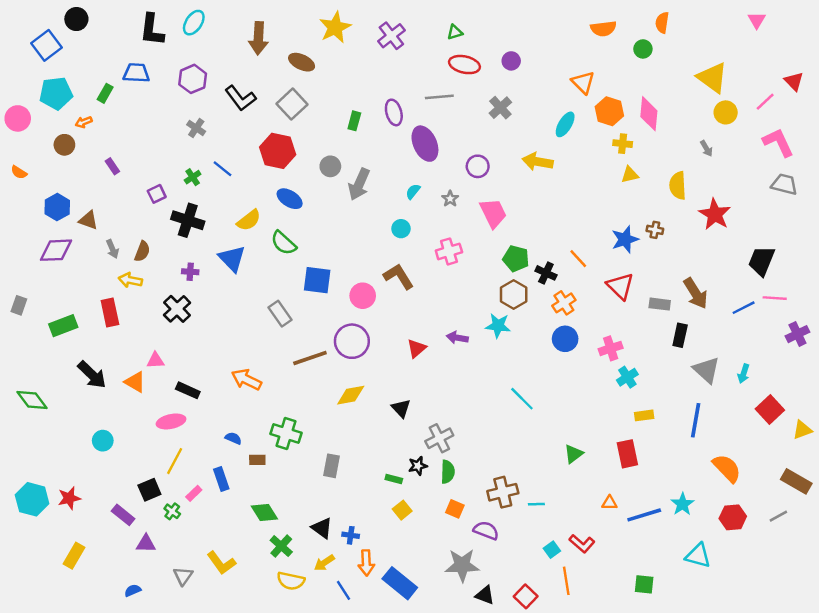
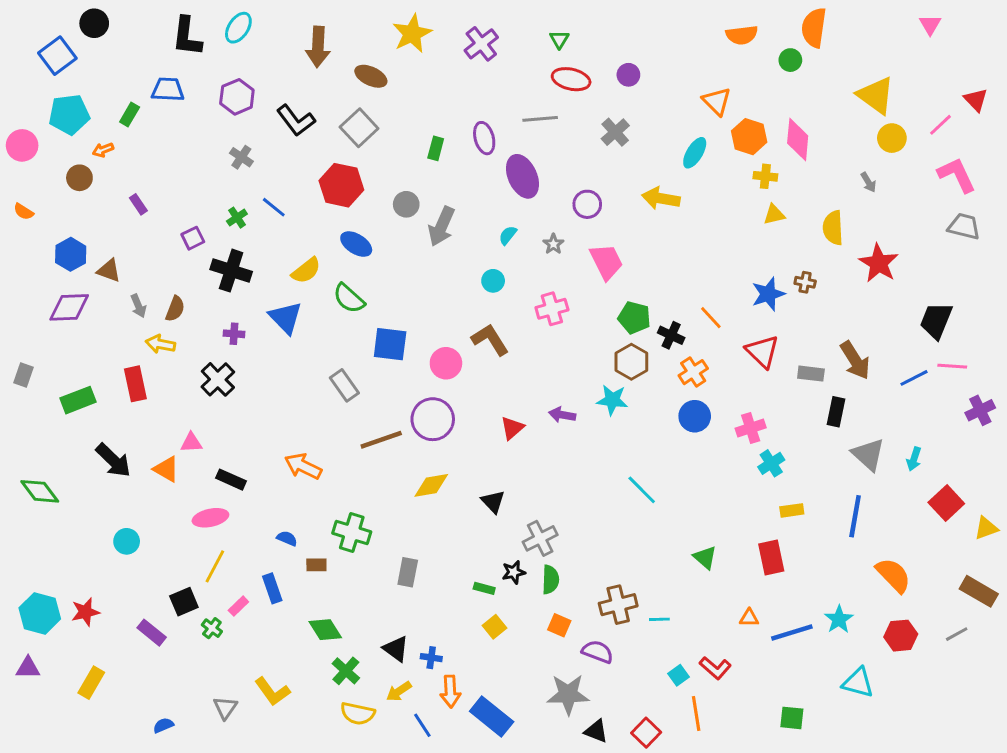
orange semicircle: (662, 23) -> (814, 28), size x1.5
green triangle: (455, 32) -> (559, 39), turned -42
green triangle: (573, 454) -> (705, 558), turned -42
purple triangle: (146, 544) -> (28, 668), moved

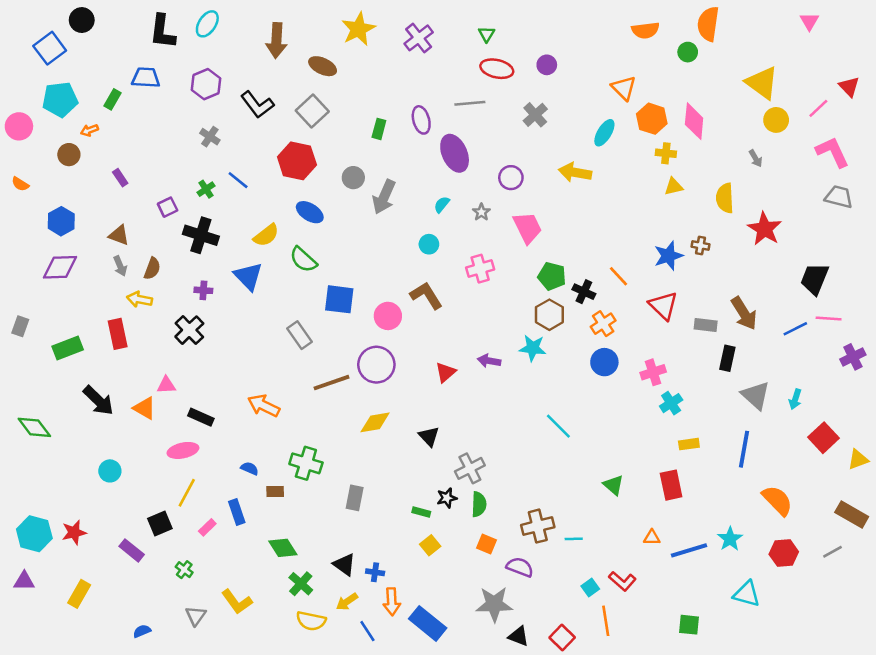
brown triangle: (109, 271) -> (119, 235), moved
green cross: (212, 628) -> (184, 570), moved

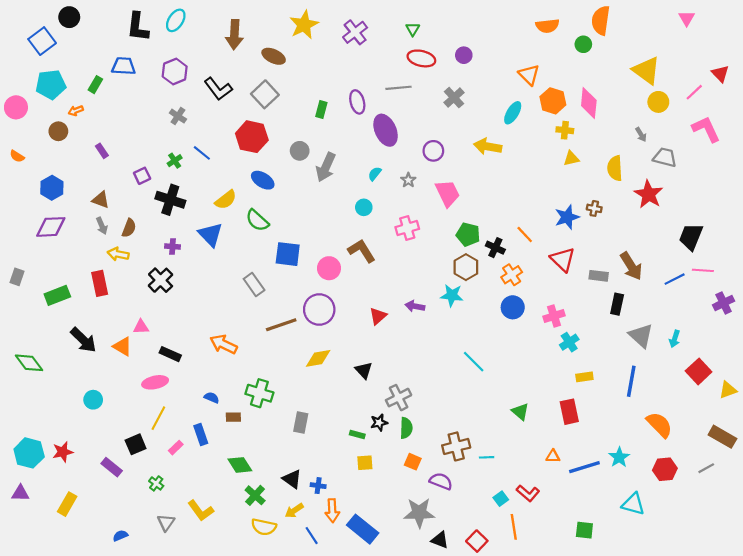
gray trapezoid: (839, 197) -> (665, 157), moved
yellow square: (430, 545) -> (365, 463), turned 35

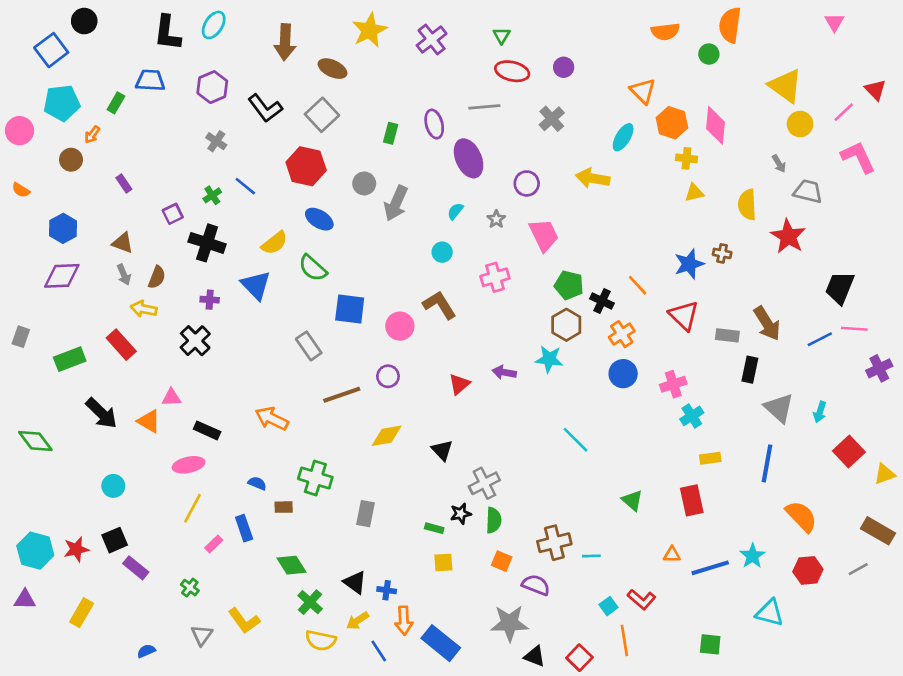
orange arrow: (76, 111) -> (92, 135), turned -32
red rectangle: (100, 283) -> (121, 345), turned -30
purple circle: (319, 310) -> (388, 376), size x0.6
black square: (136, 444) -> (115, 540), moved

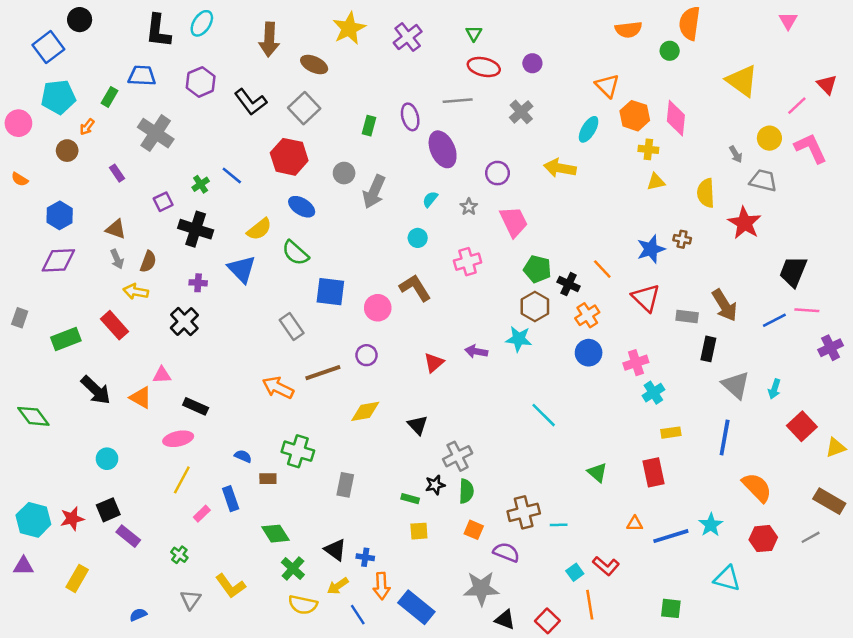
yellow circle: (800, 124) -> (769, 138), moved
gray cross: (216, 141) -> (156, 133), moved, size x1.8
orange arrow: (272, 419) -> (278, 388), moved

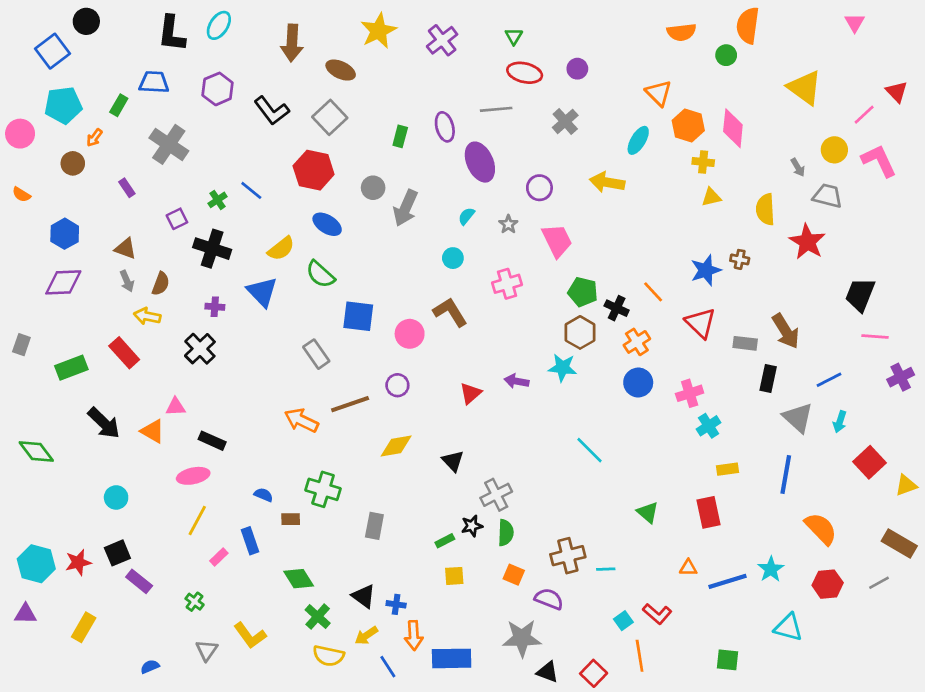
blue line: (774, 320) -> (829, 380), moved
green rectangle: (410, 499) -> (445, 541), turned -42
blue rectangle: (416, 607) -> (452, 658), turned -40

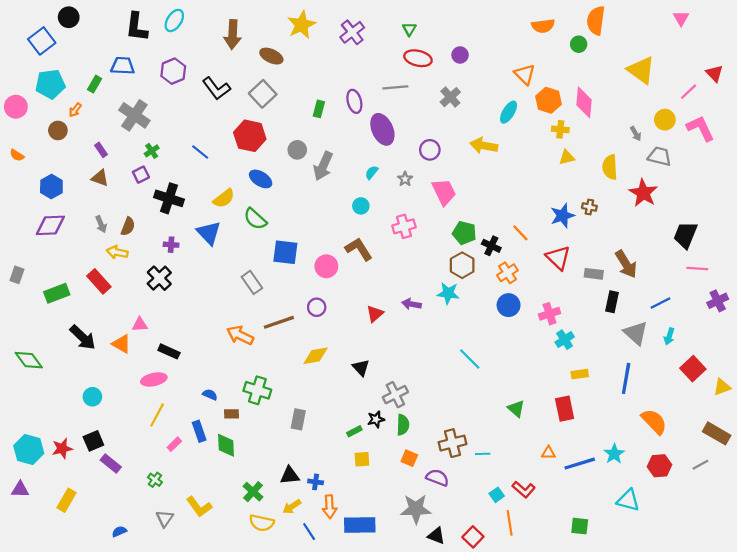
green cross: (218, 200) -> (152, 151), moved
brown triangle: (126, 249) -> (100, 178), moved
green diamond: (299, 579) -> (226, 445), moved, turned 30
black triangle: (364, 596) -> (290, 475), turned -42

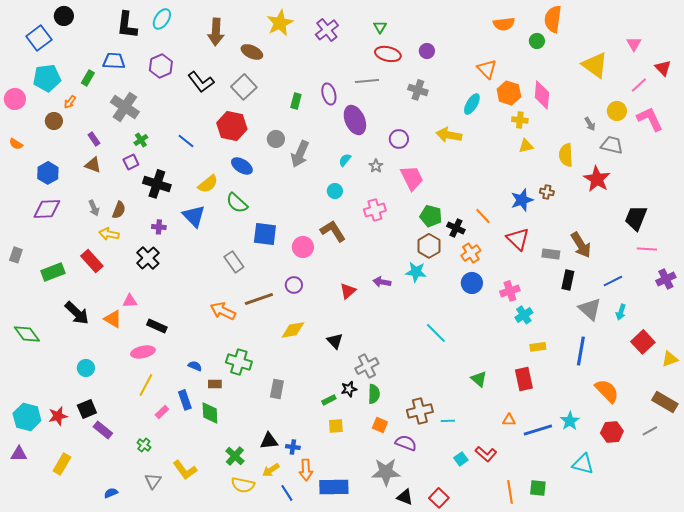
pink triangle: (681, 18) -> (634, 44), moved
gray cross: (450, 97) -> (418, 90), turned -30
orange line: (510, 523) -> (510, 492), moved

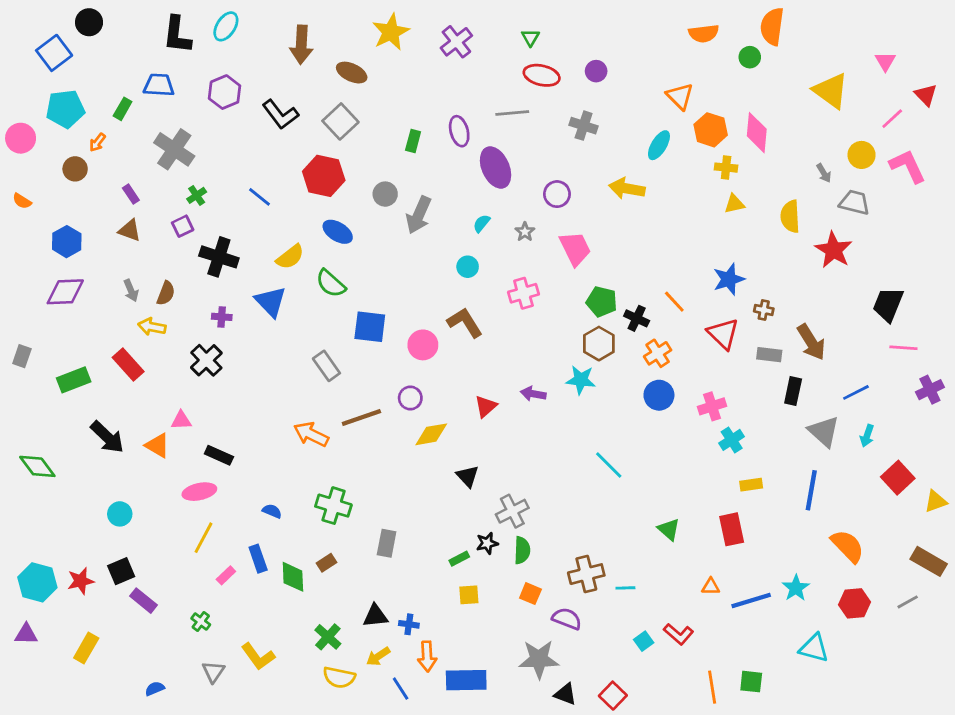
brown cross: (547, 192) -> (764, 310), moved
yellow diamond: (293, 330) -> (431, 434), moved
brown rectangle: (215, 384) -> (326, 563), moved, turned -32

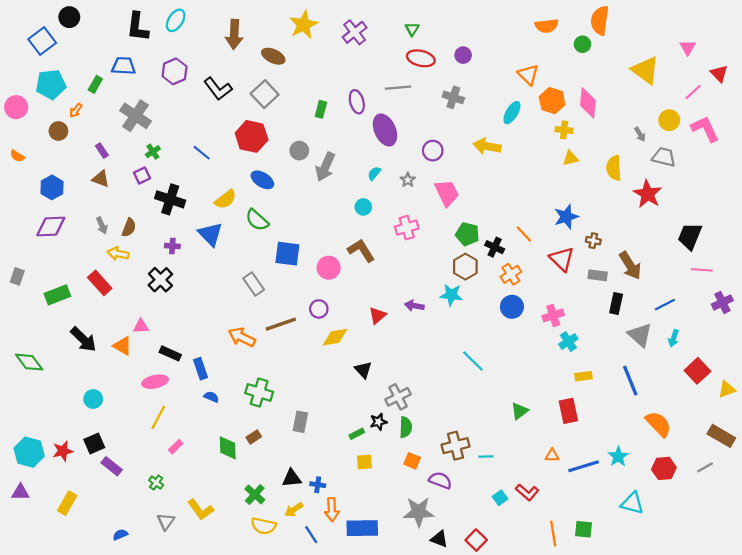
blue line: (811, 490) -> (630, 381), turned -32
green triangle: (669, 529) -> (520, 411), turned 42
blue rectangle: (258, 559) -> (201, 369), moved

